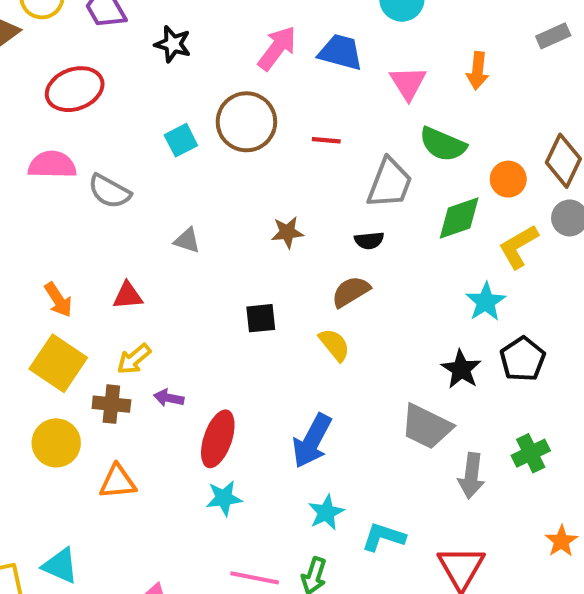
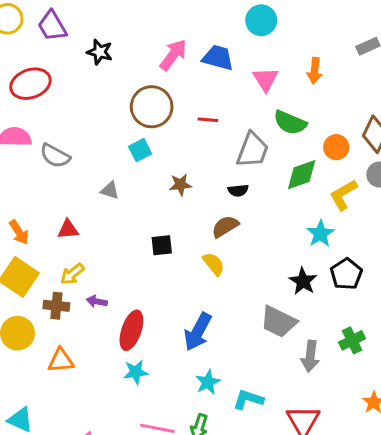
cyan square: (181, 140) -> (140, 150), moved

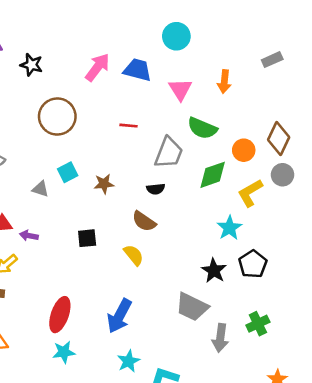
brown circle: (152, 107) -> (57, 117), moved
cyan square: (140, 150) -> (68, 172), moved
brown semicircle: (225, 226) -> (144, 221), turned -115
purple arrow: (97, 301) -> (29, 236), moved

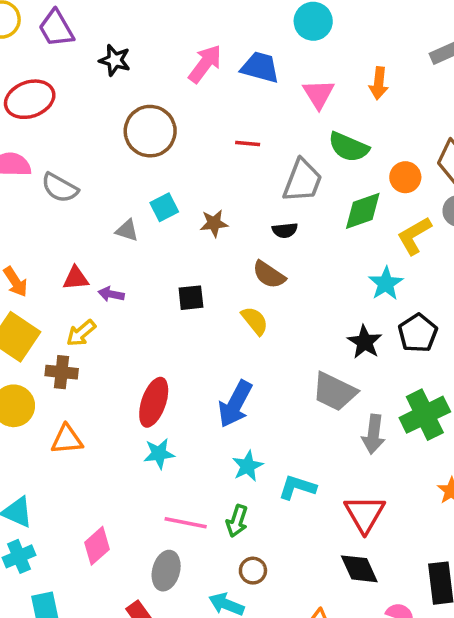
green cross: (258, 324) -> (425, 415), size x1.5

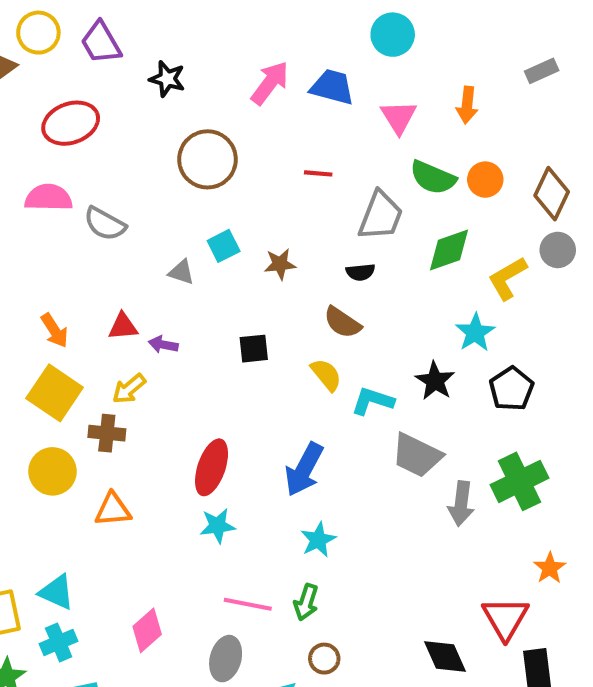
orange circle: (405, 177) -> (485, 180), moved
black star: (365, 342) -> (435, 381), moved
cyan L-shape: (297, 487) -> (373, 401), moved
red triangle: (365, 514) -> (505, 618), moved

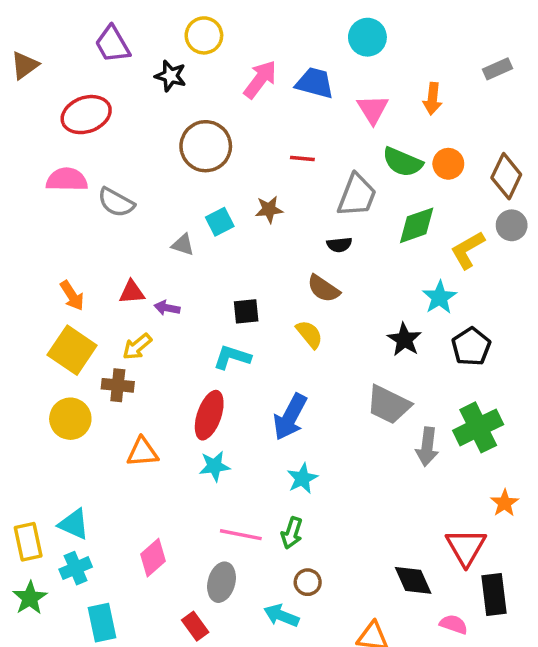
yellow circle: (38, 33) -> (204, 35), moved
brown star: (280, 264) -> (269, 209), moved
cyan L-shape: (373, 401) -> (232, 357), moved
orange triangle: (113, 510) -> (142, 452), moved

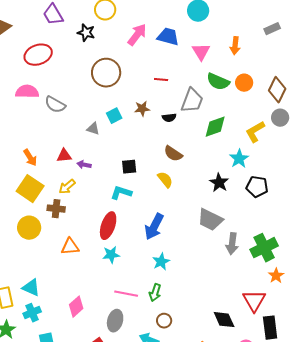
green diamond: (417, 225) -> (215, 127), moved
black semicircle: (339, 245) -> (169, 118), moved
black pentagon: (471, 347) -> (257, 187), turned -30
green cross: (478, 427) -> (264, 248), moved

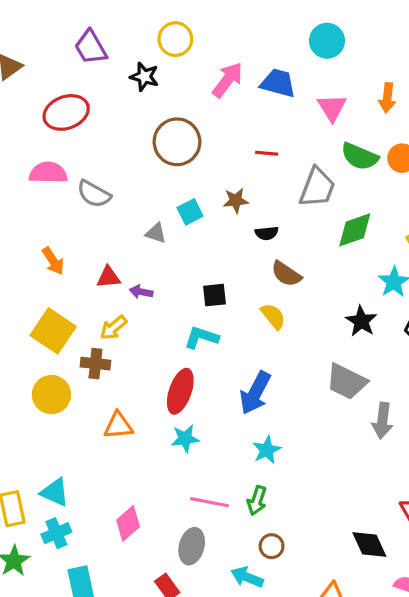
black semicircle: (169, 118) -> (267, 233), moved
orange arrow: (30, 158) -> (53, 261), moved

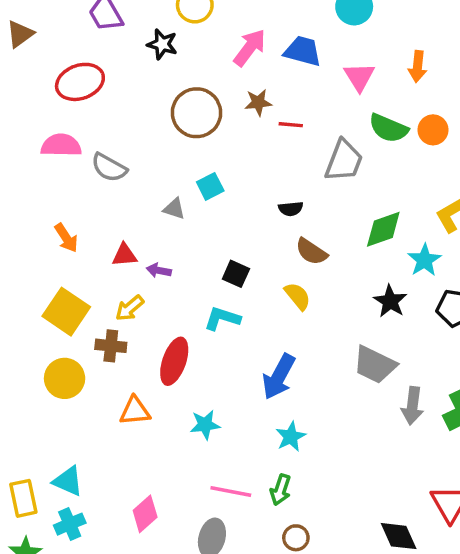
brown star: (236, 201) -> (258, 102), moved
green diamond: (355, 230) -> (383, 229), moved
black square: (214, 295) -> (236, 274), turned 30
red ellipse: (180, 391) -> (174, 361), moved

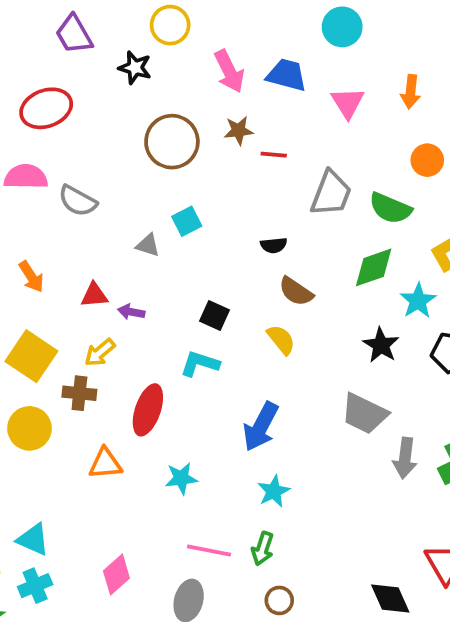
pink arrow: (250, 48) -> (229, 71), turned 117
green semicircle: (388, 128) -> (390, 208), moved

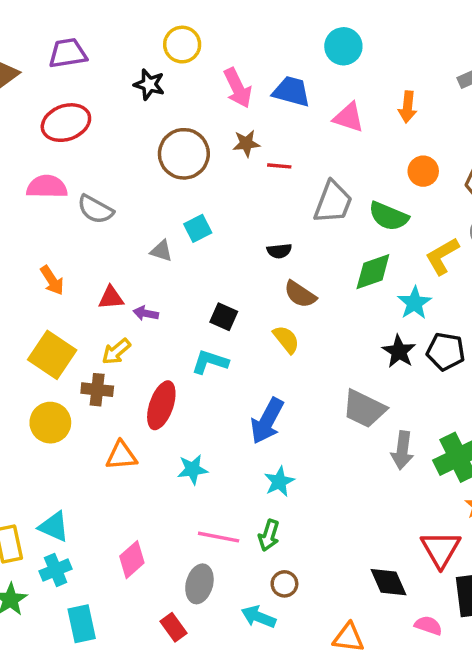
purple trapezoid: (74, 34) -> (68, 53), moved, turned 111
pink triangle: (348, 103) -> (349, 117), turned -40
black star: (381, 345) -> (399, 351), moved

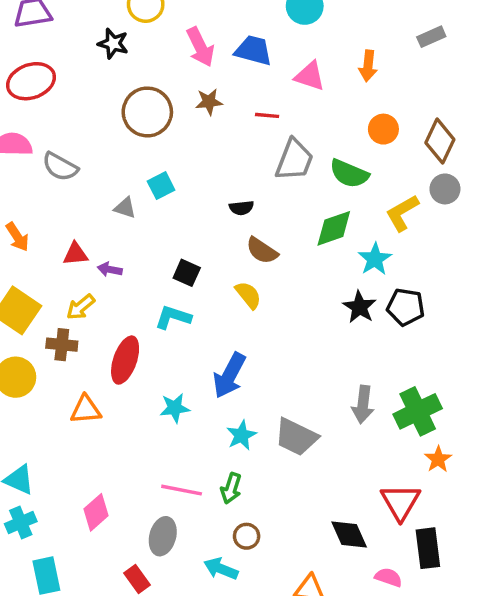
red line: (279, 166) -> (267, 115), moved
gray trapezoid: (364, 409) -> (296, 437), moved
cyan star: (193, 469) -> (175, 408), moved

